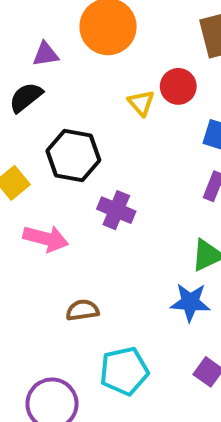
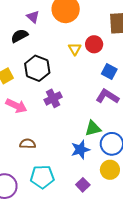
purple triangle: (46, 54) -> (33, 17), turned 40
purple cross: (116, 210) -> (53, 98), turned 30
blue star: (190, 302) -> (80, 150), turned -30

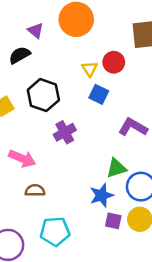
blue square: (109, 71) -> (99, 94), moved
pink arrow: (16, 106) -> (22, 158), moved
purple square: (83, 185) -> (113, 221), moved, turned -32

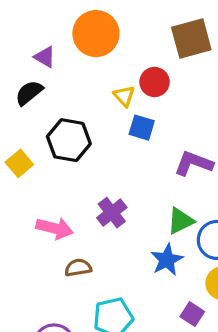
purple cross: (65, 132) -> (112, 213), moved
purple square: (113, 221) -> (192, 314), moved, turned 30

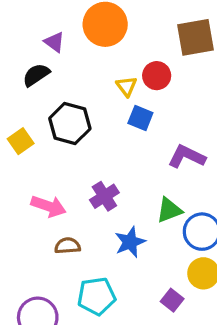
blue star: (167, 260) -> (130, 242), moved

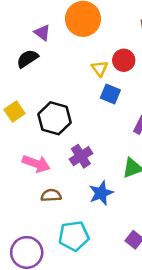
black hexagon: (70, 123) -> (54, 118), moved

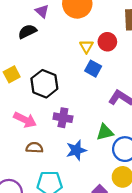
purple cross: (81, 156) -> (63, 118), turned 36

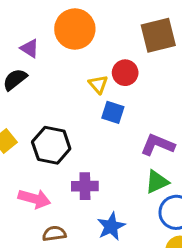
green triangle: (105, 132) -> (157, 182), moved

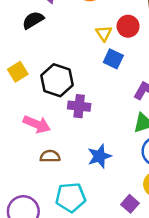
purple cross: (85, 186) -> (79, 106), moved

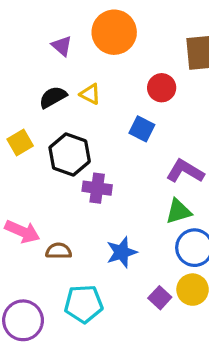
black semicircle: (33, 20) -> (53, 97), moved
yellow triangle: (104, 33) -> (90, 94), moved, turned -30
pink arrow: (37, 124) -> (22, 231), moved
purple square: (130, 204) -> (160, 298), moved

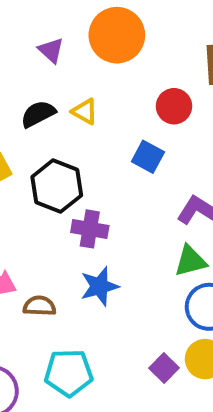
blue star: (122, 252) -> (100, 286), moved

